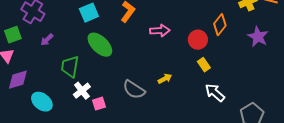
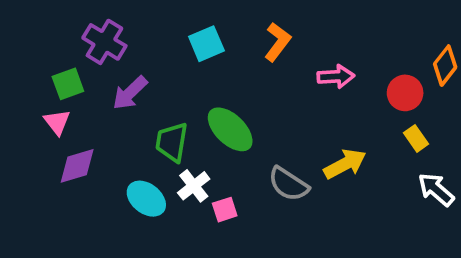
purple arrow: (47, 40) -> (130, 93), size x1.5
green ellipse: (100, 45) -> (230, 129), moved
yellow arrow: (165, 79) -> (345, 164), size x1.6
cyan ellipse: (42, 102) -> (146, 199), moved

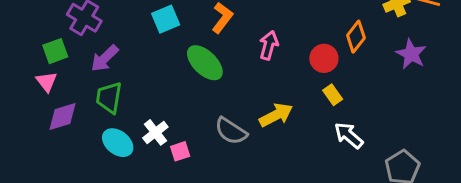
pink arrow: (336, 77) -> (269, 45), turned -72
green ellipse: (230, 129) -> (205, 63), moved
green trapezoid: (172, 142) -> (109, 98), moved

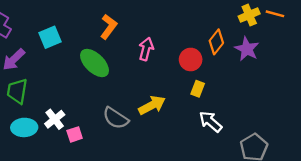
cyan square: (166, 19) -> (50, 37), moved
purple star: (411, 54) -> (247, 49), moved
yellow rectangle: (333, 95) -> (198, 89), turned 56
cyan ellipse: (118, 143) -> (24, 127), turned -40

